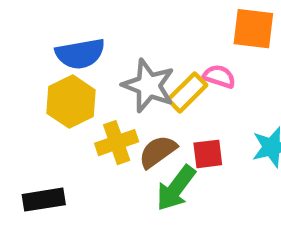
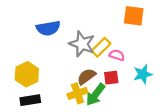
pink semicircle: (219, 76) -> (117, 55), moved
yellow hexagon: (71, 102) -> (27, 74), moved
yellow cross: (117, 143) -> (77, 93), moved

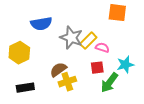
yellow hexagon: (27, 74) -> (19, 53), moved
brown semicircle: (86, 76) -> (58, 70), moved
green arrow: (95, 94) -> (109, 83), moved

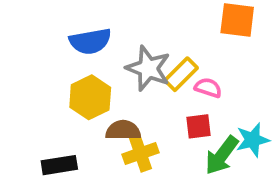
yellow hexagon: (19, 53) -> (90, 97), moved
cyan star: (125, 65) -> (253, 140), moved
brown semicircle: (58, 70) -> (123, 130), turned 36

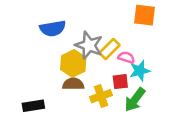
yellow hexagon: (90, 97) -> (73, 63), moved
cyan star: (253, 140) -> (140, 71), moved
yellow cross: (140, 153) -> (101, 96), moved

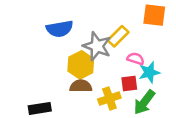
yellow rectangle: (109, 49) -> (118, 36), moved

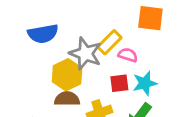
pink semicircle: (136, 59) -> (128, 55), moved
red square: (129, 84) -> (119, 83), moved

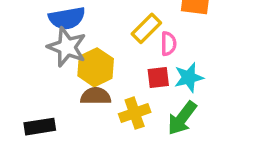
gray star: (85, 54) -> (67, 47), moved
pink semicircle: (128, 55) -> (168, 44), turned 72

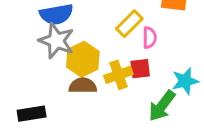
cyan star: (189, 77) -> (185, 81), moved
yellow cross: (135, 113) -> (118, 75), moved

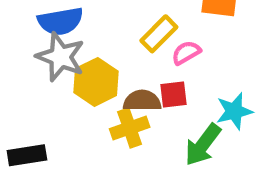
pink semicircle: (149, 38) -> (186, 53), turned -120
yellow cross: (118, 75) -> (130, 128), moved
brown semicircle: (83, 86) -> (142, 101), moved

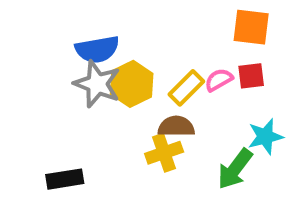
yellow rectangle: (159, 34) -> (186, 88), moved
yellow hexagon: (96, 82) -> (132, 84), moved
red square: (174, 95) -> (251, 76), moved

